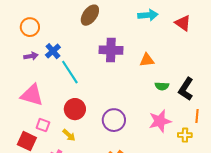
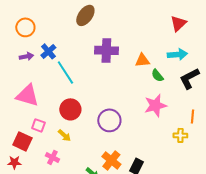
cyan arrow: (148, 15) -> (177, 54), moved
red triangle: (183, 23) -> (178, 23), turned 42
green semicircle: (162, 86) -> (157, 75), moved, turned 48
black L-shape: (186, 89) -> (189, 78), moved, turned 30
pink star: (160, 121) -> (155, 105), moved

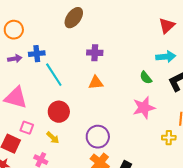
purple cross: (106, 50) -> (95, 53), size x0.7
blue cross: (48, 51) -> (37, 54), turned 35
orange triangle: (142, 60) -> (96, 83), moved
purple circle: (109, 120) -> (98, 137), moved

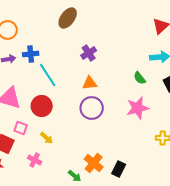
purple cross: (95, 53) -> (89, 53), turned -35
red circle: (59, 112) -> (42, 106), moved
purple circle: (98, 137) -> (92, 108), moved

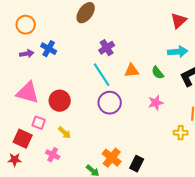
blue cross: (31, 54) -> (49, 49), turned 35
cyan line: (48, 75) -> (102, 75), moved
orange triangle: (90, 83) -> (132, 71), moved
pink star: (138, 108) -> (156, 103), size x0.7

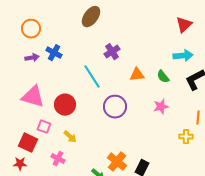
cyan line: (102, 75) -> (92, 77), moved

